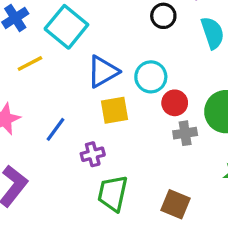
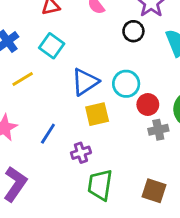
cyan square: (66, 27) -> (52, 46), size x0.7

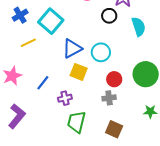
cyan square: (52, 46) -> (51, 21), size x1.4
red circle: (148, 105) -> (114, 79), moved
yellow square: (97, 114) -> (79, 72), turned 30
gray cross: (158, 130) -> (109, 98), moved

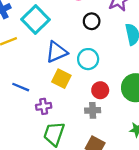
black circle: (109, 16) -> (92, 21), moved
blue line: (43, 83) -> (21, 87), turned 70

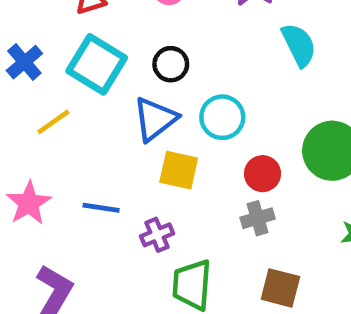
black circle: (92, 21) -> (171, 64), moved

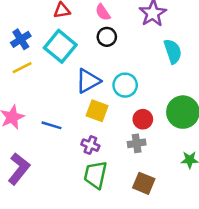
black circle: (171, 64) -> (107, 37), moved
yellow line: (53, 122) -> (22, 68), moved
purple cross: (157, 235) -> (90, 145), moved, turned 36

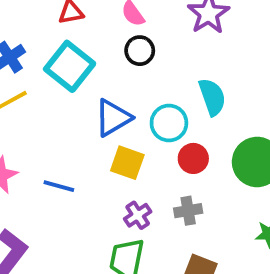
cyan semicircle: (173, 51) -> (212, 97), moved
red circle: (143, 119) -> (193, 158), moved
purple cross: (90, 145) -> (138, 215), moved, turned 36

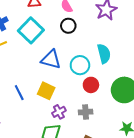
blue triangle: (113, 118) -> (51, 60), turned 40
yellow square: (127, 163) -> (46, 91), moved
blue line: (59, 186) -> (19, 93), turned 42

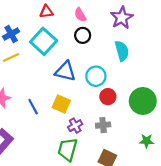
cyan semicircle: (104, 54) -> (122, 51), moved

